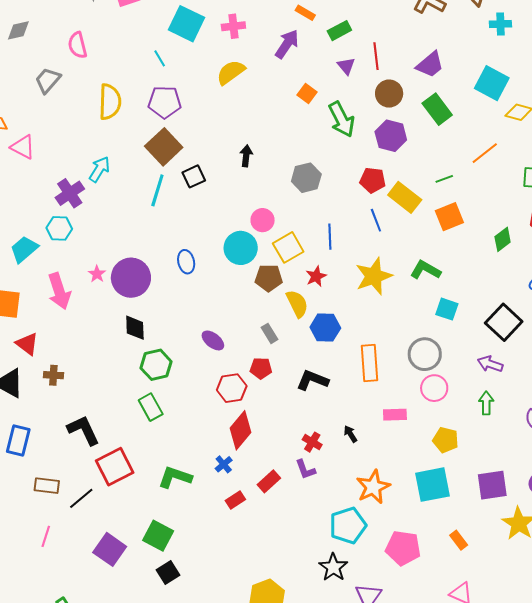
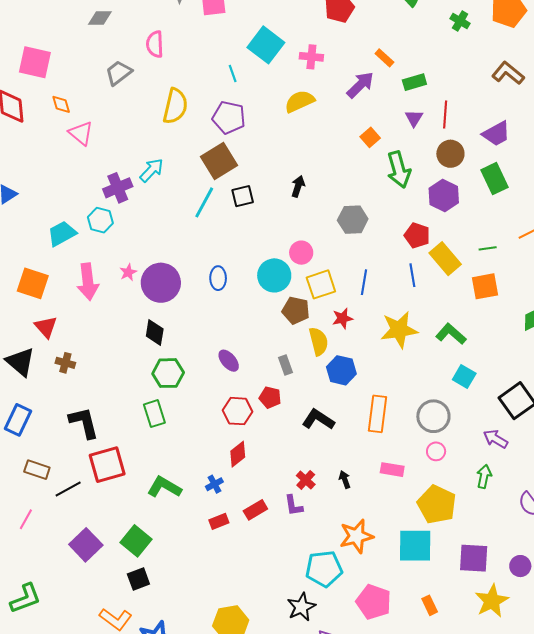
pink circle: (434, 388) -> (436, 451), size x0.7
red diamond: (240, 430) -> (238, 454), size x0.7
yellow pentagon: (446, 440) -> (437, 504), size x1.5

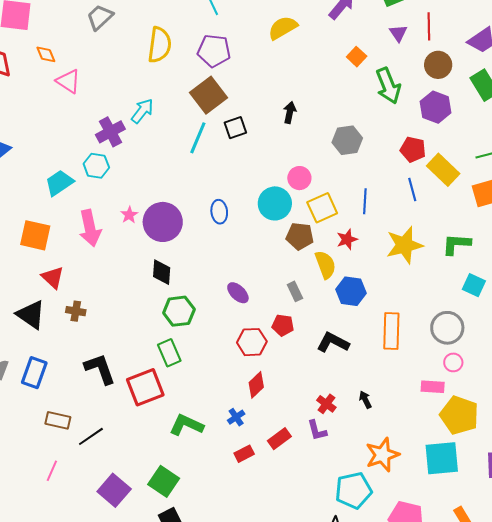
green L-shape: (451, 334) -> (456, 244), turned -32
red square: (107, 465) -> (145, 387), moved
pink rectangle: (392, 470) -> (433, 387), moved

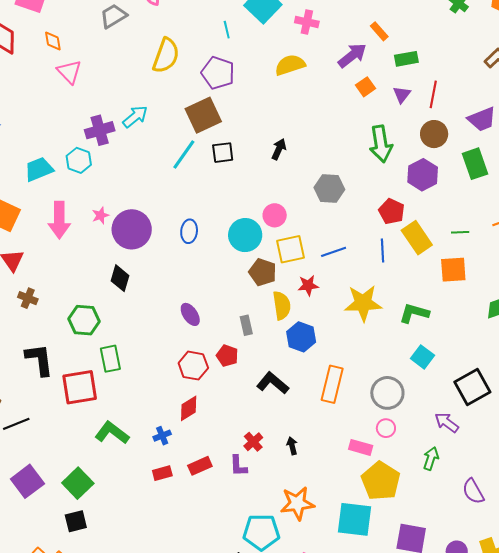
orange square: (357, 57) -> (366, 87), moved
blue line: (365, 201) -> (334, 252), turned 55
green hexagon: (179, 311) -> (84, 320), moved

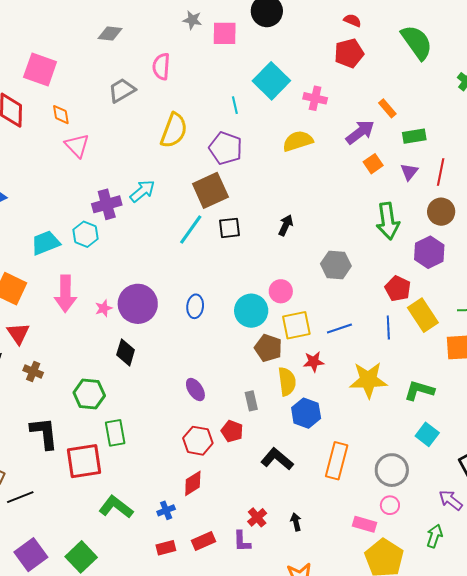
pink star: (100, 215) -> (104, 308), moved

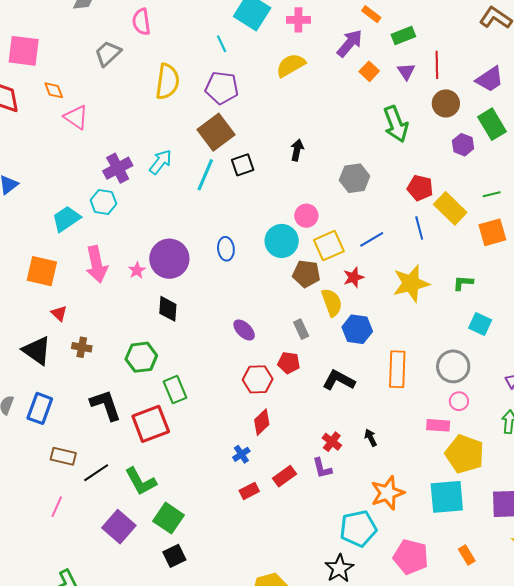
cyan arrow: (142, 191) -> (160, 162), moved
purple hexagon: (429, 252) -> (463, 145), moved, size x0.7
red triangle: (18, 334) -> (59, 313), size x0.7
green L-shape: (419, 390) -> (463, 283), size x0.7
green L-shape: (116, 507) -> (141, 481), moved, turned -144

